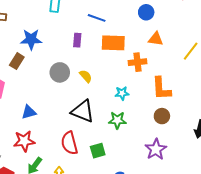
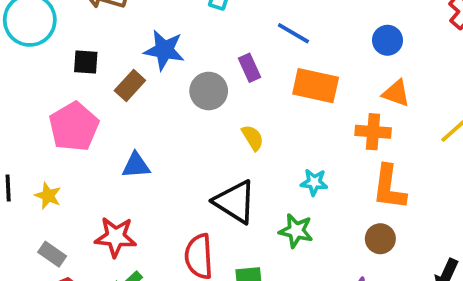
purple rectangle: (77, 40) -> (250, 68), turned -40
orange cross: (137, 62) -> (373, 132), moved
gray circle: (60, 72) -> (209, 91), moved
blue triangle: (29, 112) -> (136, 165), moved

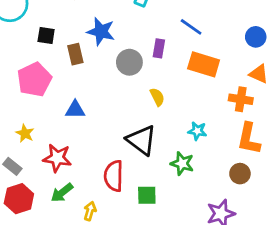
purple rectangle: (250, 68) -> (159, 48), turned 30
brown rectangle: (130, 85) -> (75, 54), turned -60
yellow star: (48, 196) -> (25, 133), moved

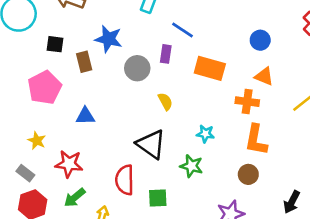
blue line: (191, 27) -> (182, 30), moved

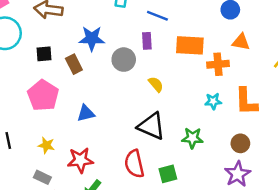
orange cross: (247, 102) -> (218, 64), moved
cyan star: (205, 134) -> (213, 101), moved
brown circle: (248, 174) -> (240, 143), moved

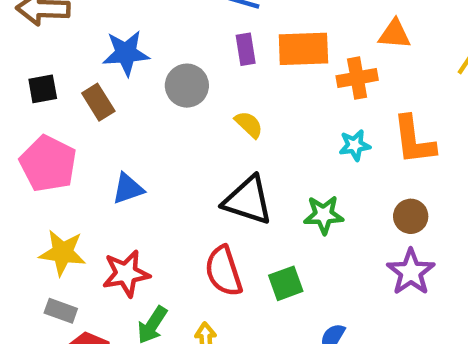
purple rectangle: (147, 41) -> (246, 49), moved
yellow star: (46, 145) -> (63, 253), size x1.5

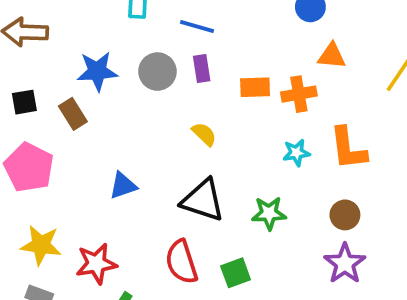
orange rectangle: (303, 49) -> (255, 87), moved, size x0.7
gray circle: (187, 86) -> (157, 72), moved
blue triangle: (128, 189) -> (123, 186), moved

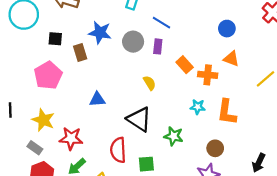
orange rectangle: (255, 87) -> (185, 65), turned 35

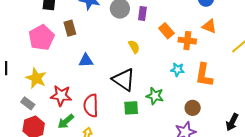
brown rectangle: (80, 52) -> (70, 28), moved
red semicircle: (118, 150) -> (91, 106), moved
green square: (146, 164) -> (131, 108), moved

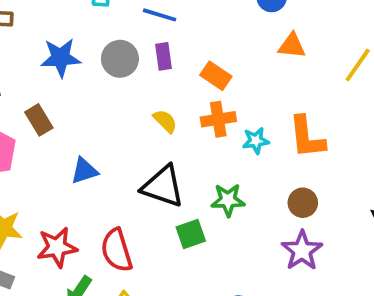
orange cross: (187, 41) -> (218, 119), moved

